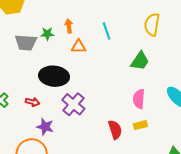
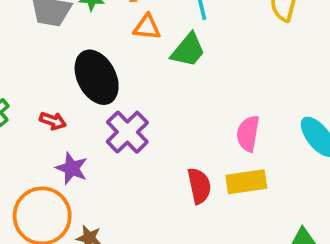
green trapezoid: (140, 61) -> (188, 50), moved
black ellipse: (54, 76) -> (97, 77), turned 52
yellow rectangle: (140, 125) -> (246, 182), size x1.5

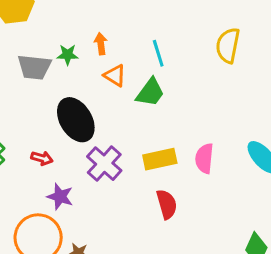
orange triangle: (147, 27) -> (115, 76), turned 30
yellow rectangle: (246, 182) -> (160, 159), moved

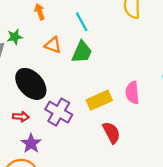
orange arrow: (101, 44) -> (40, 12), moved
red arrow: (42, 158) -> (21, 117), moved
purple star: (60, 197) -> (31, 143), turned 30

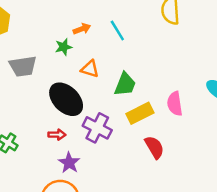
orange arrow: (40, 12) -> (82, 29), moved, turned 91
green star: (15, 37) -> (64, 47), moved
orange triangle: (53, 45) -> (90, 69), moved
green trapezoid: (82, 52) -> (125, 84), moved

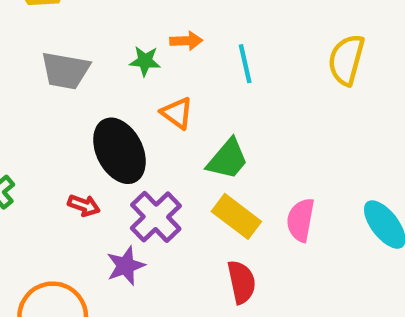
yellow rectangle: (140, 113) -> (236, 216), turned 45
purple star: (69, 163) -> (126, 266), moved

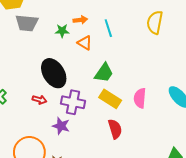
gray trapezoid: (65, 71) -> (27, 23), moved
orange triangle: (177, 113) -> (85, 43), moved
purple cross: (156, 217) -> (73, 102), turned -30
purple star: (126, 266) -> (61, 126), turned -30

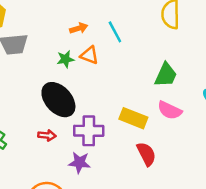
green star: (62, 31) -> (65, 59), moved
green trapezoid: (104, 73) -> (166, 75), moved
pink semicircle: (140, 98) -> (170, 110), turned -60

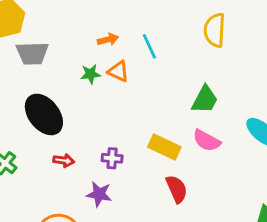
black ellipse: (58, 100) -> (44, 114), moved
purple cross: (89, 131) -> (112, 158), size x0.6

